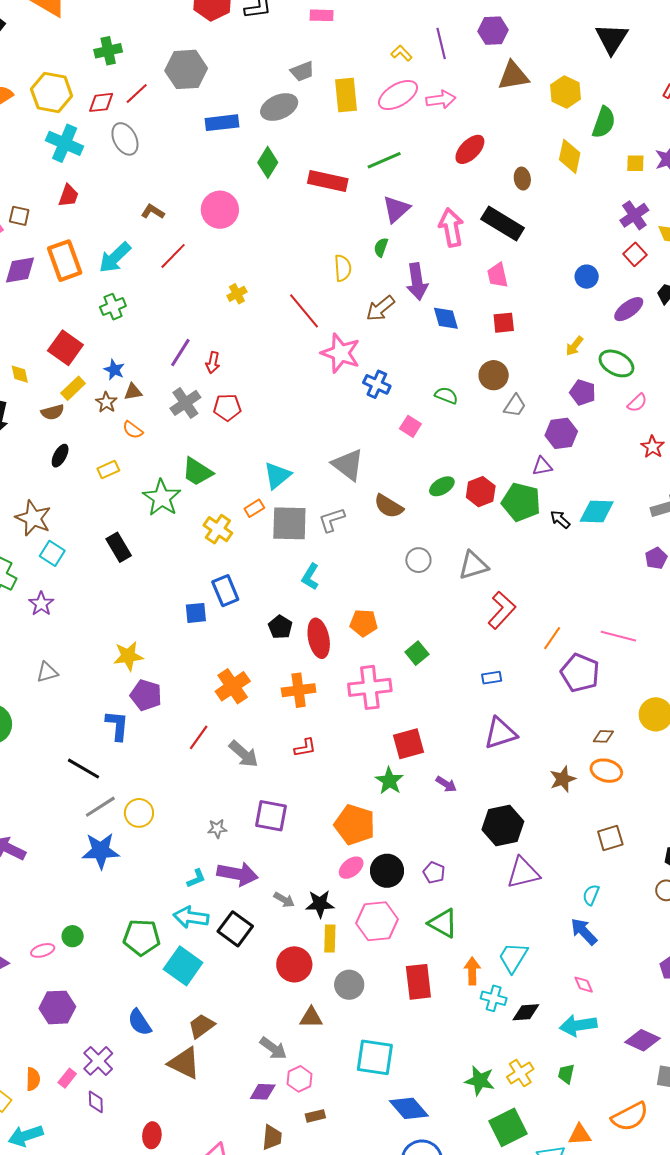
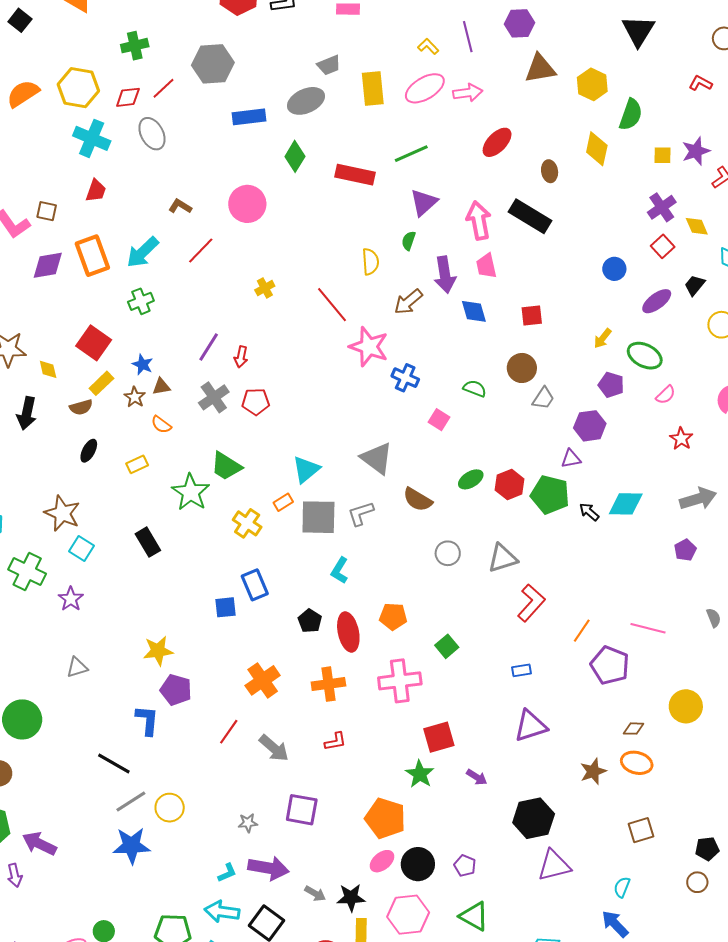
pink trapezoid: (498, 275) -> (486, 266), moved

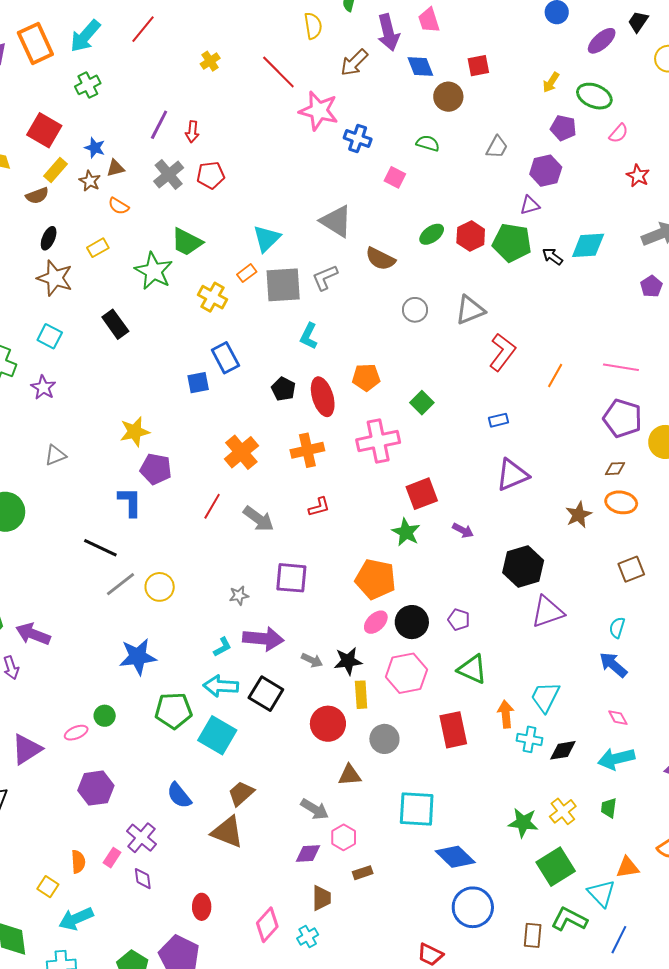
brown circle: (522, 368) -> (448, 97), moved
brown star: (62, 513) -> (55, 278), moved
purple pentagon: (610, 665) -> (623, 418), moved
blue star: (131, 846) -> (138, 657), moved

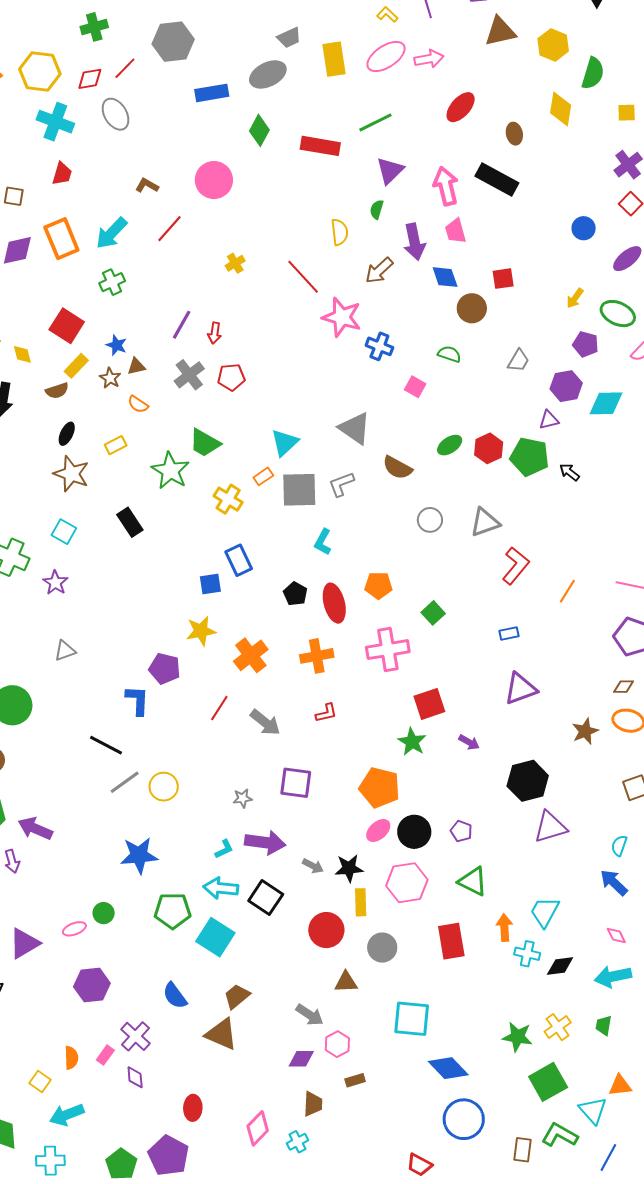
cyan diamond: (588, 245) -> (606, 403), moved
yellow star: (135, 432) -> (201, 631), moved

